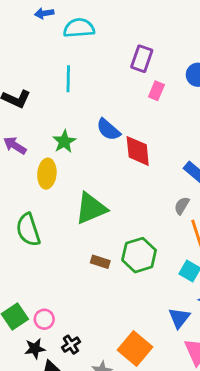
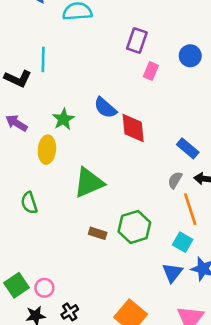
cyan line: (68, 79) -> (43, 60), moved
green semicircle: (28, 230) -> (29, 203), size x0.7
blue triangle: (179, 318) -> (172, 273), moved

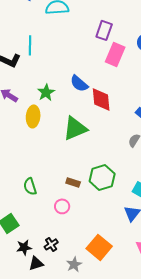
pink rectangle: (151, 71) -> (115, 54), size x1.6
green triangle: (89, 183) -> (75, 128), moved
green semicircle: (29, 203) -> (30, 186), moved
pink circle: (44, 288) -> (62, 206), moved

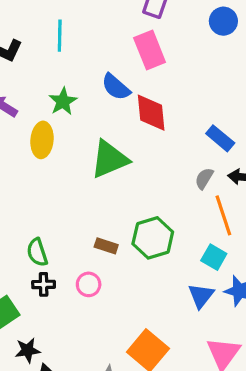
cyan line: (30, 45) -> (60, 36), moved
pink rectangle: (115, 54) -> (150, 50), moved, turned -45
black cross: (51, 244) -> (44, 284), moved, turned 32

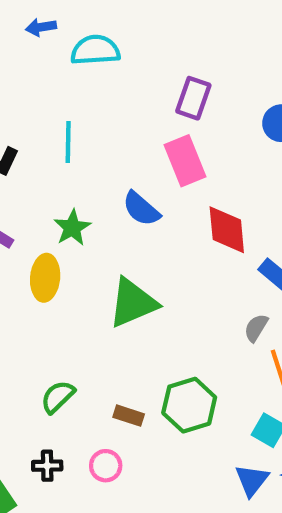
red diamond: (151, 113) -> (227, 230), moved
green semicircle: (37, 252) -> (58, 397), moved, turned 64

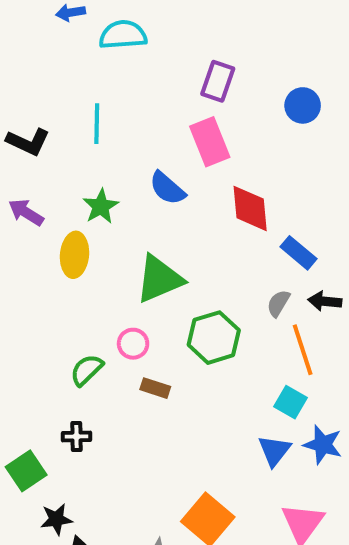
green hexagon: (189, 405) -> (214, 338), moved
pink circle: (106, 466) -> (133, 344), moved

